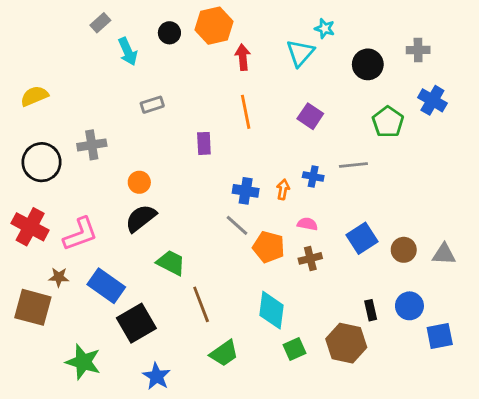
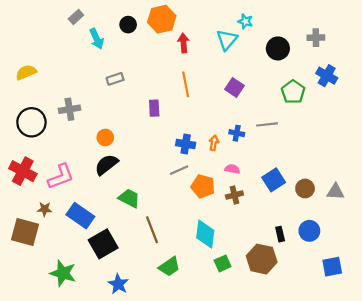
gray line: (237, 225) -> (179, 170), turned -66
blue square: (440, 336) -> (332, 267), moved

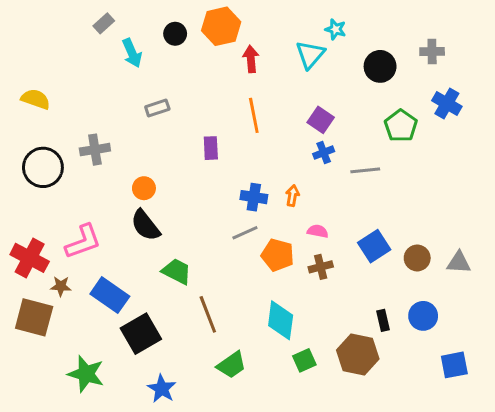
yellow semicircle: (26, 72) -> (36, 99), turned 42
blue cross: (237, 133) -> (324, 153), moved, turned -32
black semicircle: (106, 165) -> (145, 225), turned -90
red cross: (23, 171) -> (30, 258), moved

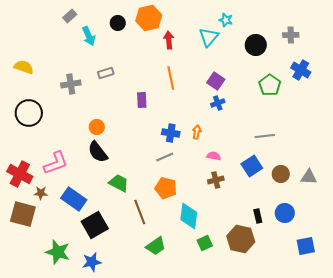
gray cross: (95, 150) -> (71, 84), moved
gray line: (365, 170) -> (265, 136), moved
orange pentagon: (278, 255) -> (166, 188), moved
blue star: (162, 389) -> (92, 262), moved, turned 30

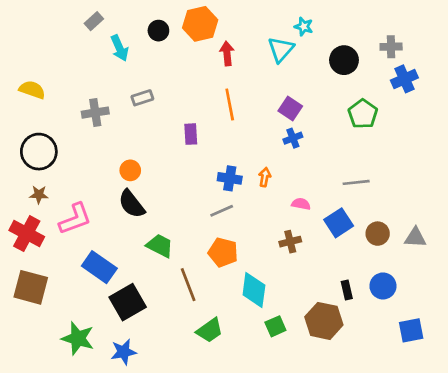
blue cross: (301, 70) -> (404, 79), moved, turned 36
pink semicircle: (214, 156) -> (301, 204), moved
brown star: (41, 193) -> (39, 195), moved

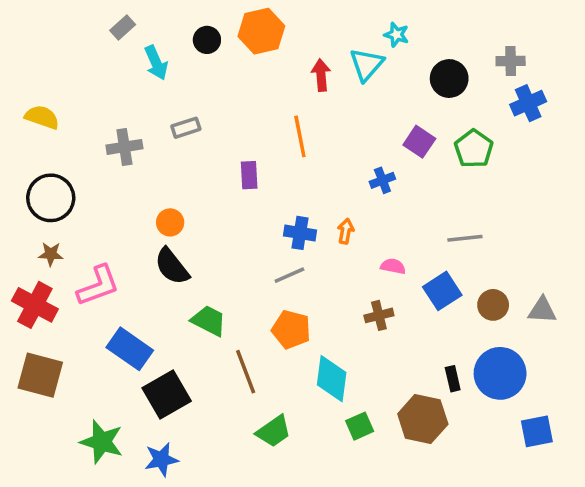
red arrow: (227, 53) -> (321, 75), moved
purple square: (290, 109) -> (419, 142), moved
blue circle: (383, 286) -> (500, 373), size x1.5

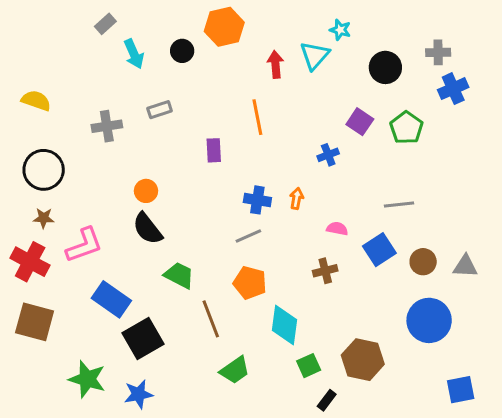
black circle: (207, 40) -> (182, 51), moved
black rectangle: (453, 379) -> (327, 400), moved, turned 50
blue square: (537, 431) -> (461, 390), moved

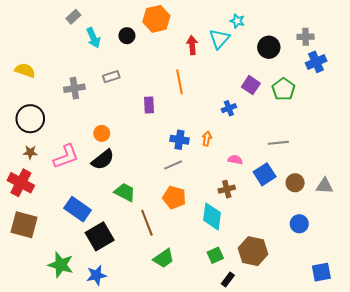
black semicircle: (147, 229) -> (103, 160), turned -90
pink L-shape: (84, 245) -> (66, 157), moved
blue circle: (429, 320) -> (299, 224), size x0.6
cyan diamond: (285, 325) -> (212, 216), moved

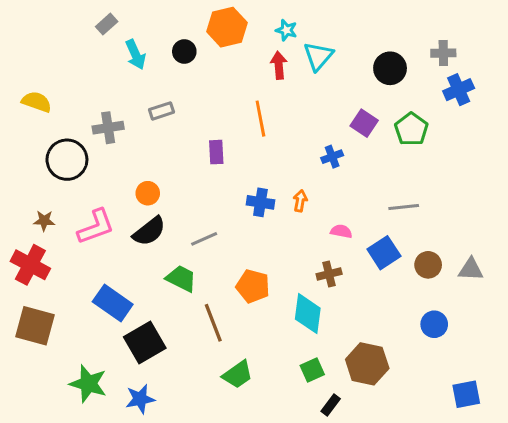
cyan star: (237, 21) -> (286, 30), moved
black circle: (30, 119) -> (67, 160), moved
gray line: (173, 165) -> (204, 239), moved

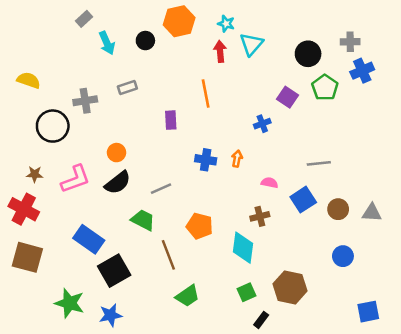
green pentagon: (411, 129) -> (325, 88), moved

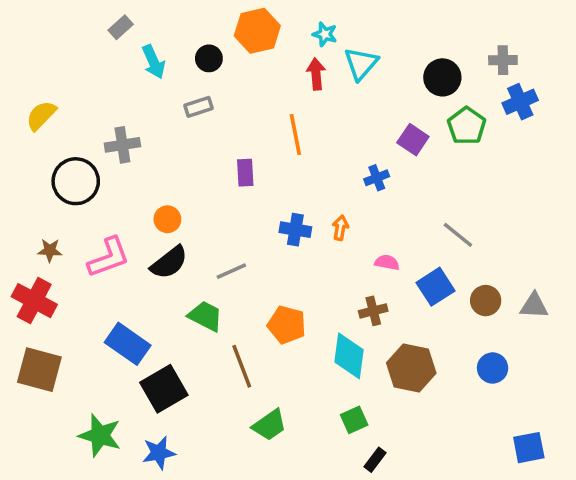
yellow semicircle: (29, 80) -> (41, 115), turned -65
gray rectangle: (127, 88) -> (199, 107), moved
gray line: (319, 163) -> (458, 235), turned 45
brown hexagon: (290, 287) -> (411, 368), moved

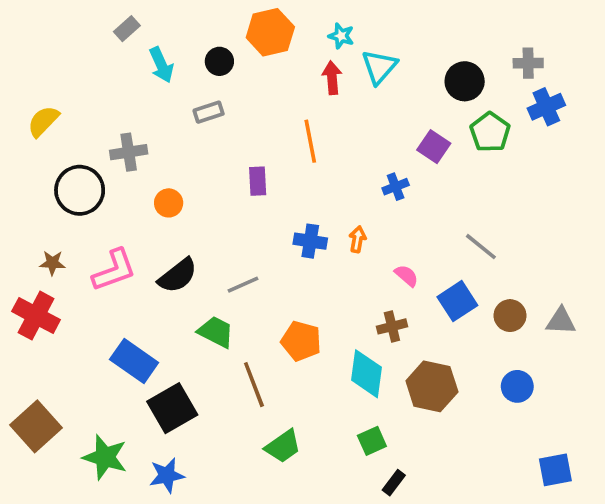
orange circle: (167, 219) -> (169, 203), moved
pink semicircle: (387, 262) -> (406, 276), turned 30
brown square: (39, 370) -> (36, 426), moved, turned 33

